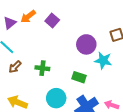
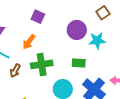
orange arrow: (28, 17) -> (29, 42), moved
green cross: (42, 68) -> (42, 64), size x1.5

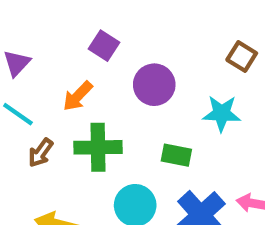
brown square: (103, 13) -> (242, 57), turned -32
purple circle: (77, 30) -> (154, 85), moved

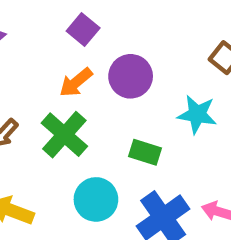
orange arrow: (78, 96) -> (76, 82), moved
green cross: (98, 147) -> (64, 135), turned 36

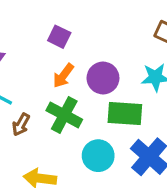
purple circle: (131, 76) -> (103, 78), moved
green rectangle: (145, 152) -> (125, 113), size x1.5

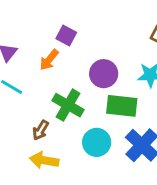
orange arrow: (63, 76) -> (49, 60), moved
brown arrow: (21, 125) -> (41, 130), moved

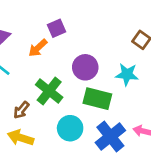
purple square: (66, 35) -> (56, 28), turned 30

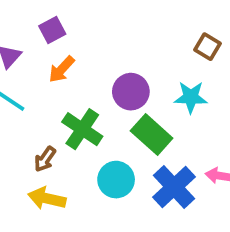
purple square: (56, 28) -> (52, 30), moved
green rectangle: (97, 99) -> (152, 135), turned 32

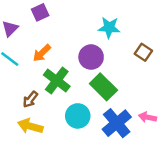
brown square: (207, 47) -> (143, 52), moved
orange arrow: (62, 69) -> (42, 53), moved
cyan star: (191, 97) -> (109, 28), moved

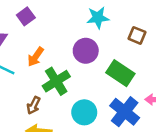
green cross: (57, 81) -> (56, 81), turned 32
green rectangle: (103, 87) -> (120, 73), moved

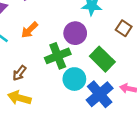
green cross: (56, 81) -> (58, 56), moved
cyan circle: (84, 112) -> (74, 79), moved

